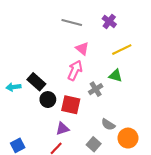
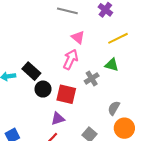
gray semicircle: (108, 125) -> (114, 108), moved, turned 88

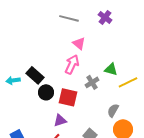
yellow line: (118, 38) -> (128, 82), moved

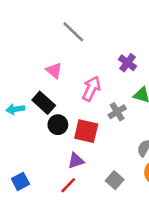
purple cross: (105, 17) -> (127, 63), moved
gray line: (69, 18) -> (73, 32), moved, turned 30
pink triangle: (79, 43) -> (54, 70), moved

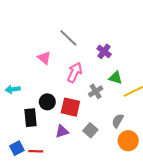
gray line: (73, 32) -> (68, 38), moved
black rectangle: (44, 103) -> (31, 118), moved, turned 42
gray square: (115, 180) -> (90, 130), moved
red line: (68, 185) -> (36, 151), moved, turned 48

